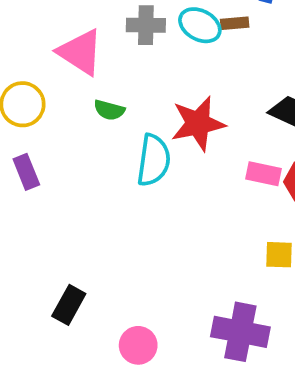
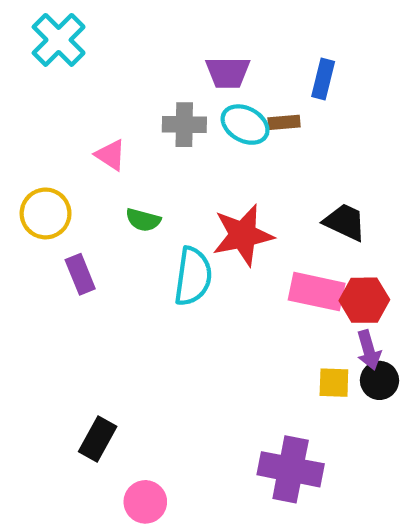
pink triangle: (80, 52) -> (111, 155), size x0.6
purple rectangle: (26, 172) -> (80, 274), moved
pink rectangle: (264, 174) -> (317, 292), size x1.4
pink circle: (138, 345) -> (145, 502), moved

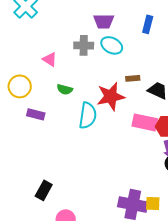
brown rectangle: (284, 122) -> (133, 78), moved
purple rectangle: (80, 274) -> (36, 114), turned -54
yellow square: (334, 383) -> (153, 203), moved

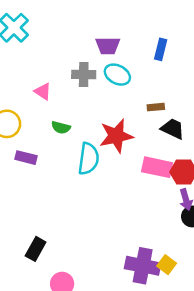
brown rectangle: (133, 78) -> (156, 107), moved
yellow square: (153, 203) -> (167, 265), turned 35

